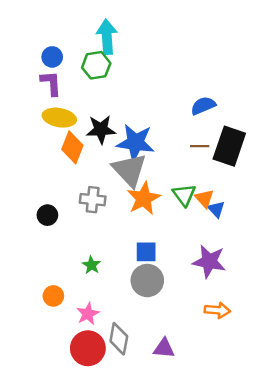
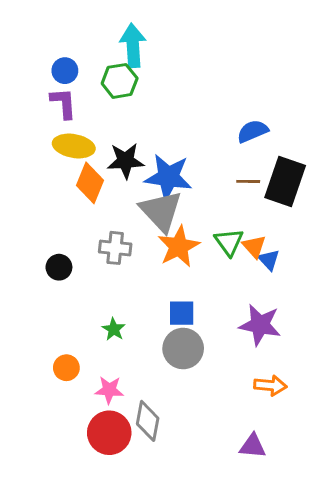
pink star: (88, 314) -> (109, 390), turned 30
purple triangle: (164, 348) -> (253, 446), moved

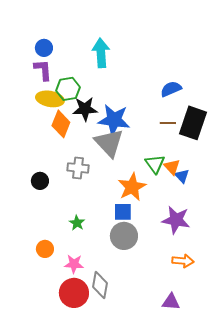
cyan arrow: (133, 45) -> (101, 53), moved
green hexagon: (120, 81) -> (68, 89), moved
orange star: (179, 247) -> (132, 187), moved

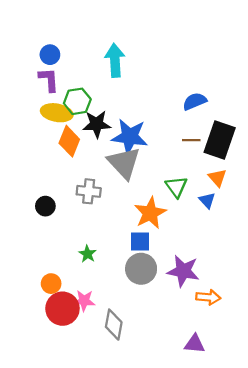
orange triangle: (172, 167) -> (217, 178), moved
purple star: (176, 220) -> (183, 271), moved
red circle: (74, 293) -> (62, 309), moved

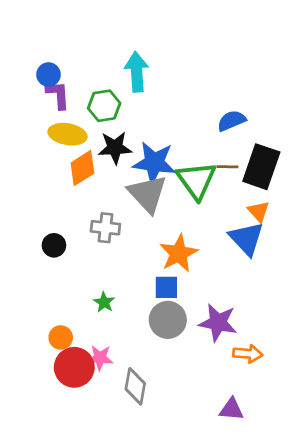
blue circle: (50, 55) -> (49, 75), moved
green hexagon: (77, 101) -> (104, 106), moved
orange diamond: (69, 141) -> (82, 168), turned 36
green triangle: (176, 187) -> (196, 180), moved, size x1.5
blue triangle: (207, 200) -> (246, 239), size x1.8

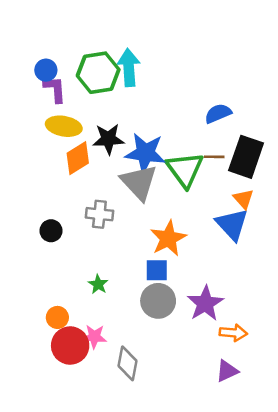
green hexagon: (104, 106) -> (98, 73), moved, size x1.4
purple star: (218, 323) -> (205, 303), turned 30
purple triangle: (231, 409) -> (227, 371), moved, turned -30

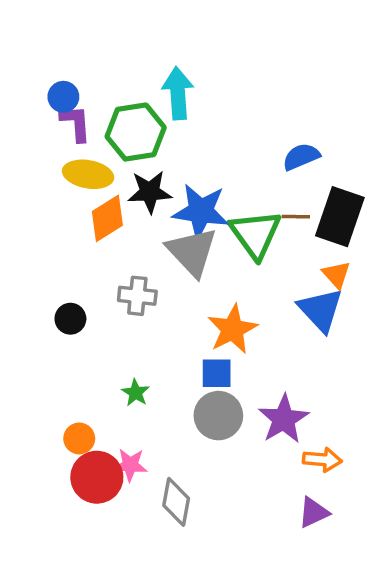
green hexagon: (98, 73) -> (136, 132), moved

